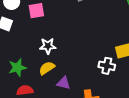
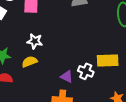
purple triangle: (63, 83) -> (67, 76), moved

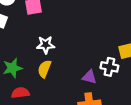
yellow semicircle: (30, 62) -> (44, 69), turned -35

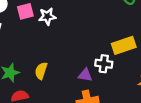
white star: (46, 45) -> (47, 16), moved

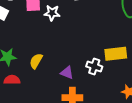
purple triangle: (85, 75) -> (67, 73), moved

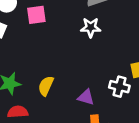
white star: (52, 13) -> (91, 27), moved

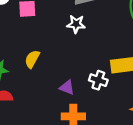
yellow semicircle: (46, 86) -> (32, 59), moved

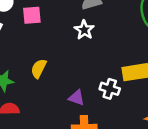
white star: (76, 24) -> (84, 30), turned 30

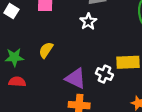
purple triangle: (77, 98) -> (75, 78), size x1.5

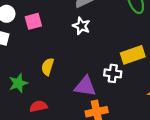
red semicircle: (17, 82) -> (38, 106), moved

